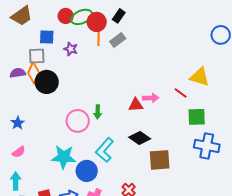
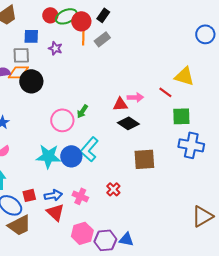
orange diamond: (34, 73) -> (18, 72), turned 65
green arrow: (98, 112) -> (82, 111), turned 32
black diamond: (140, 138) -> (128, 123), moved
blue circle: (87, 171) -> (71, 156), moved

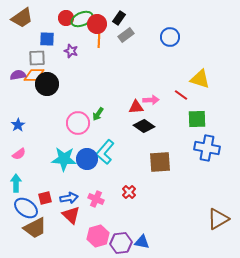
blue circle: (205, 34) -> (170, 37), moved
gray rectangle: (102, 39) -> (126, 35), moved

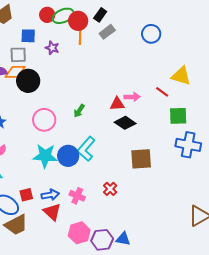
pink circle: (78, 123) -> (44, 120), moved

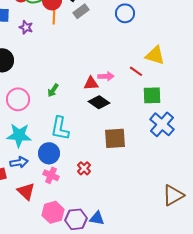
blue cross: (188, 145) -> (162, 124), turned 30
cyan L-shape: (86, 149) -> (60, 128), turned -30
blue circle: (68, 156) -> (49, 153), moved
blue arrow: (50, 195) -> (19, 162), moved

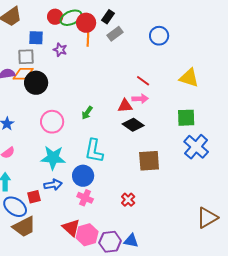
red line: (136, 71) -> (143, 81), moved
red cross: (84, 168) -> (128, 200), moved
red triangle: (26, 191) -> (71, 228), moved

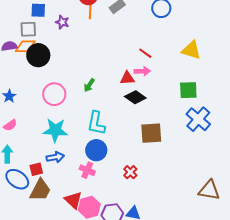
blue circle: (83, 176) -> (96, 150), moved
brown triangle: (207, 218) -> (209, 190), turned 40
brown trapezoid: (24, 227) -> (40, 190), moved, turned -35

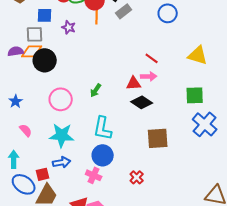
pink semicircle: (10, 125) -> (26, 130), moved, turned -96

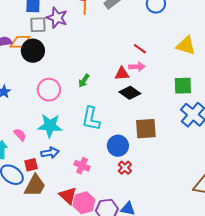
purple star: (69, 27) -> (57, 18), size x1.5
gray square: (35, 34) -> (38, 25), moved
pink semicircle: (26, 130) -> (20, 135), moved
blue circle: (103, 155) -> (118, 146), moved

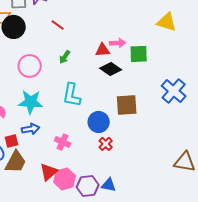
red line: (140, 49) -> (58, 25), moved
green square: (183, 86) -> (139, 54), moved
red triangle: (68, 196) -> (49, 172), turned 36

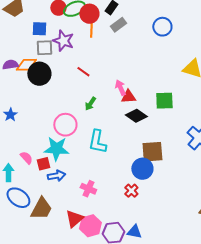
pink arrow: (118, 43) -> (120, 88), moved, turned -112
pink circle: (30, 66) -> (65, 125), moved
blue circle: (99, 122) -> (142, 169), moved
red square: (12, 141) -> (43, 164), moved

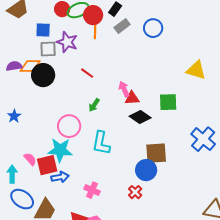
blue circle: (162, 27) -> (153, 28), moved
red square: (43, 164) -> (47, 165), size x1.5

